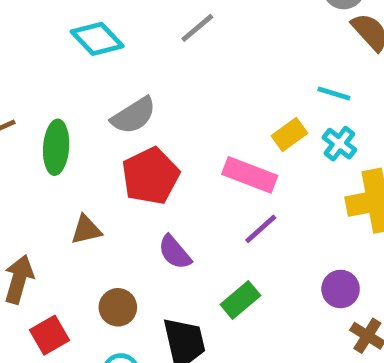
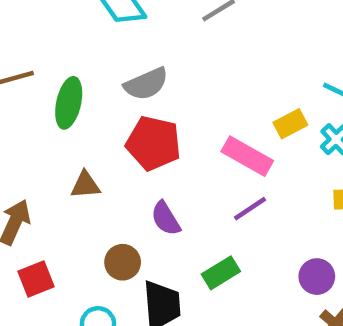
red pentagon: (150, 176) -> (154, 143), turned 30
brown circle: (118, 307) -> (123, 262), moved

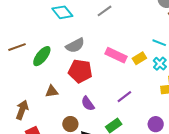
green ellipse: (69, 103) -> (42, 56), turned 30
pink rectangle: (247, 156) -> (116, 55), moved

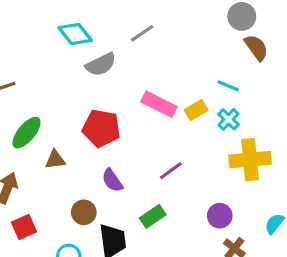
gray semicircle: (75, 45) -> (101, 64), moved
green ellipse: (42, 56) -> (26, 133), moved

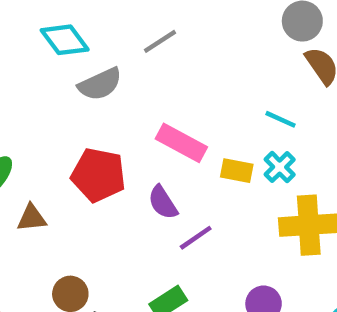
yellow rectangle: (196, 110) -> (237, 171), moved, turned 40
purple semicircle: (112, 180) -> (163, 202), moved

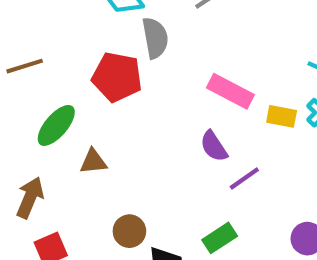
gray semicircle: (100, 84) -> (155, 38), turned -75
red pentagon: (98, 175) -> (117, 77), moved

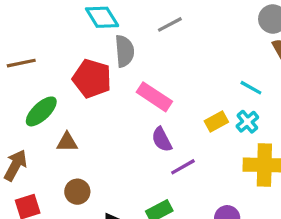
pink rectangle: (230, 91) -> (154, 97), moved
yellow rectangle: (282, 116) -> (216, 122), turned -45
brown circle: (129, 231) -> (77, 192), moved

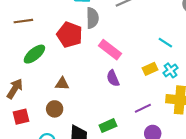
cyan line: (251, 88) -> (165, 43), moved
brown triangle: (67, 142) -> (62, 84), moved
purple line: (183, 167) -> (143, 108), moved

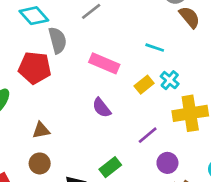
pink rectangle: (110, 50) -> (104, 63), moved

